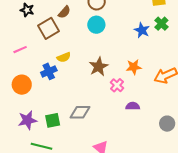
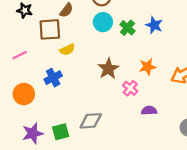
green cross: (161, 24) -> (127, 28), moved
brown square: (48, 28) -> (50, 29), turned 30
yellow semicircle: (64, 57) -> (67, 50), moved

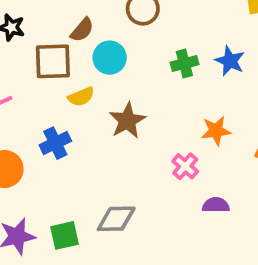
cyan circle: (103, 22) -> (110, 58), moved
green cross: (127, 28) -> (184, 63), turned 32
brown star: (108, 69) -> (127, 121), moved

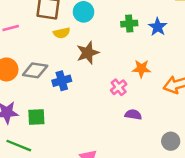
blue cross: (55, 143) -> (62, 81), moved
gray diamond: (116, 219) -> (35, 70), moved

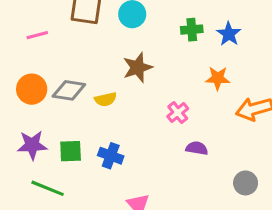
yellow semicircle: (62, 33) -> (106, 99), moved
orange star: (141, 69) -> (218, 78), moved
blue cross: (62, 81) -> (111, 156), moved, turned 36

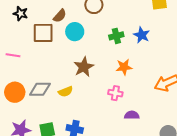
pink line: (37, 35) -> (13, 55), turned 32
orange star: (218, 78) -> (124, 67), moved
pink cross: (178, 113) -> (115, 93), turned -32

